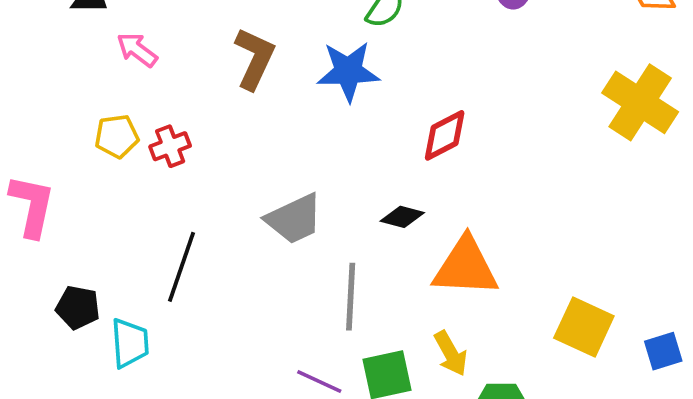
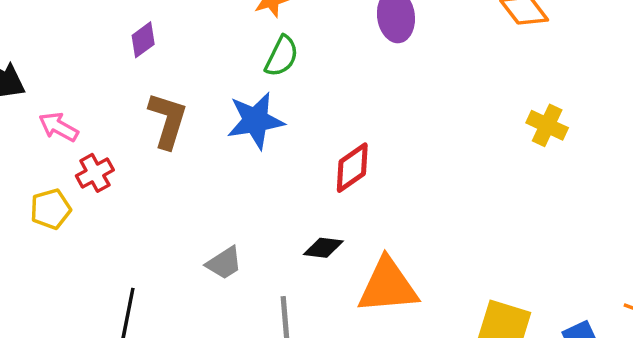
yellow cross: (640, 102) -> (547, 125), moved, size x0.6
red cross: (170, 146) -> (95, 173), moved
gray trapezoid: (294, 219) -> (224, 263), size x0.7

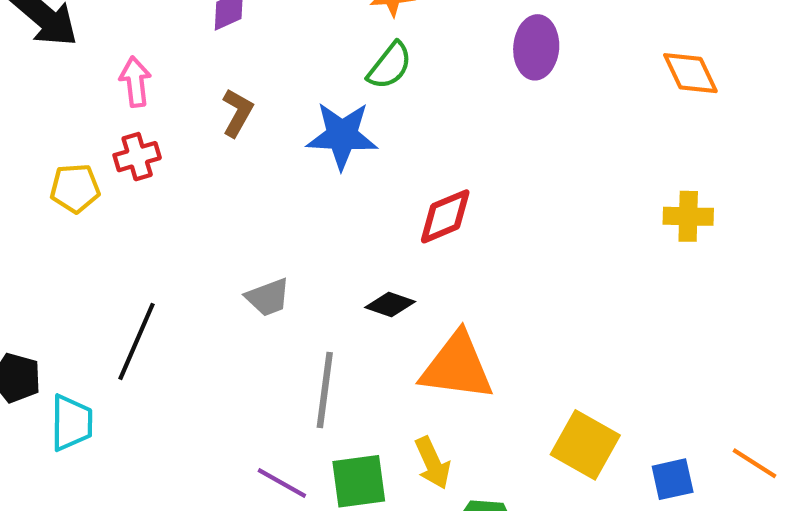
brown L-shape: (168, 120) -> (237, 113), size x0.7
yellow cross: (547, 125) -> (688, 216), turned -36
pink arrow: (59, 127) -> (135, 82), moved, turned 42

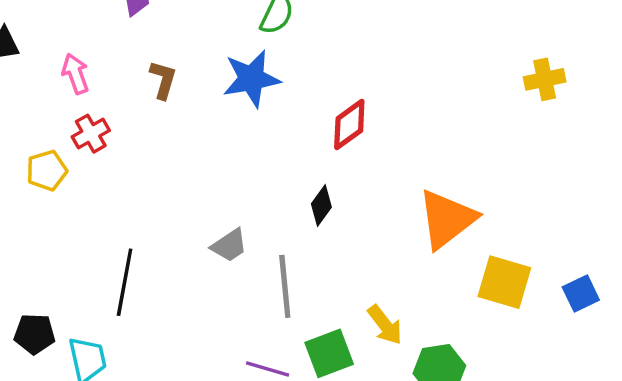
gray trapezoid: (268, 297) -> (229, 245), moved
black diamond: (390, 305) -> (321, 206), turned -60
orange triangle: (457, 367) -> (447, 219), moved, turned -32

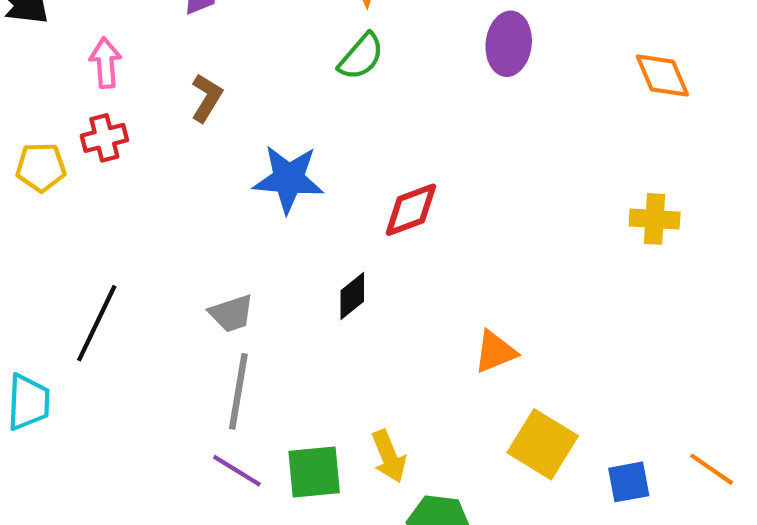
blue star: (251, 79) -> (288, 179), moved
orange triangle: (447, 219) -> (495, 352), size x0.6
gray line: (285, 286) -> (238, 391), moved

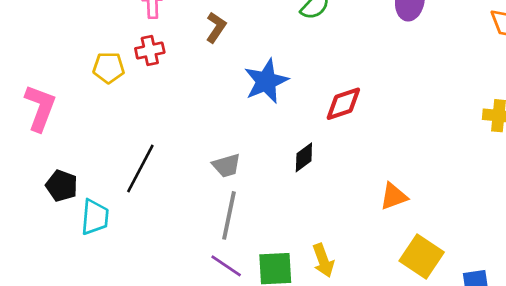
blue star: (288, 179) -> (266, 81), turned -30

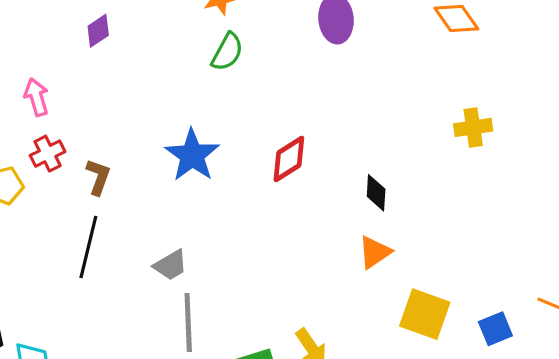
brown L-shape: (216, 27) -> (98, 177), moved
black diamond: (304, 157) -> (376, 193), moved, turned -36
black line: (140, 168) -> (88, 247), moved

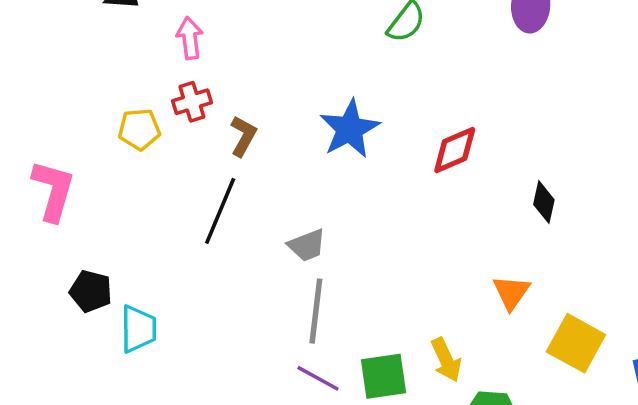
orange triangle: (375, 252) -> (511, 292), moved, turned -30

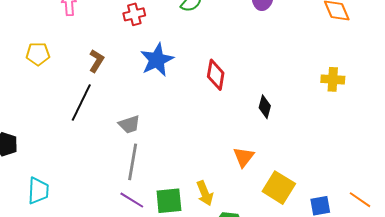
red cross: (192, 102) -> (134, 14), moved
red diamond: (455, 150) -> (216, 75), turned -60
cyan trapezoid: (138, 329) -> (38, 191), moved

